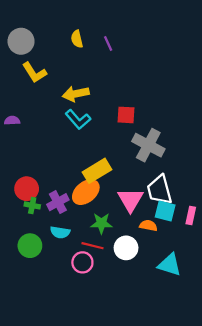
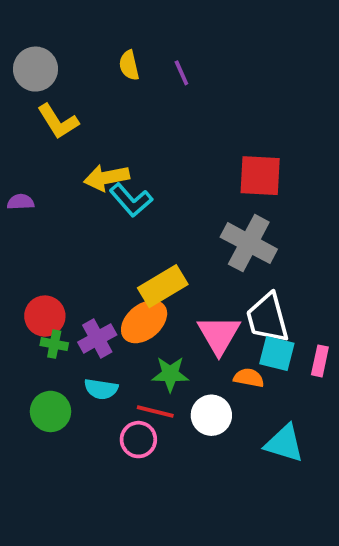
yellow arrow: (76, 94) -> (107, 178), moved
red square: (126, 115) -> (260, 176), moved, size x1.4

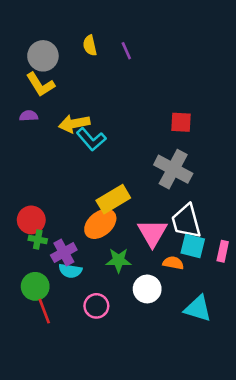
gray circle: (36, 69) -> (43, 56), moved
red square: (260, 176) -> (181, 122), size x0.7
purple semicircle: (21, 202) -> (29, 116), moved
purple cross: (97, 338) -> (64, 253), moved
red line: (155, 411) -> (44, 311), moved, turned 55

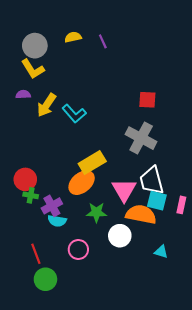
yellow semicircle: (90, 45) -> (73, 37), turned 91
yellow arrow: (74, 124) -> (47, 105), moved, turned -45
orange semicircle: (173, 263) -> (141, 214), size x1.8
green circle: (35, 286) -> (45, 279), moved
cyan triangle: (198, 309) -> (161, 252), size x0.6

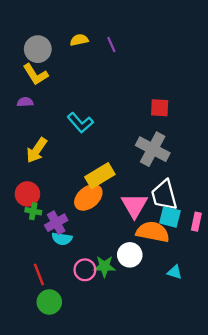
yellow arrow: (47, 105) -> (37, 150), moved
green star: (96, 212) -> (104, 266), moved

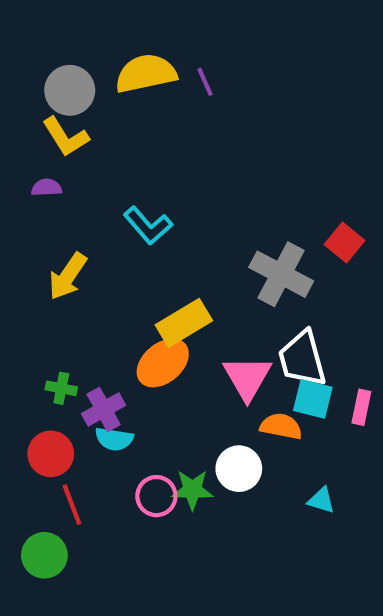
yellow semicircle: (79, 40) -> (146, 73), size x1.8
red square: (160, 108) -> (344, 242), moved, turned 36
red circle: (27, 194) -> (51, 454), moved
orange semicircle: (153, 232) -> (281, 426), size x0.7
green circle: (49, 302) -> (44, 555), moved

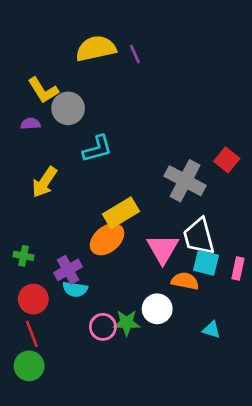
gray circle: (70, 90) -> (68, 108), moved
cyan L-shape: (148, 226) -> (97, 149), turned -64
green cross: (61, 388) -> (24, 256), moved
red line: (72, 505) -> (32, 334), moved

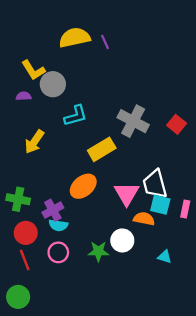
gray cross: (185, 181) -> (133, 121), moved
yellow rectangle: (121, 213) -> (102, 149), moved
green cross: (24, 256) -> (18, 199), size x1.5
pink circle: (103, 327) -> (58, 252), moved
green circle: (29, 366) -> (18, 297), moved

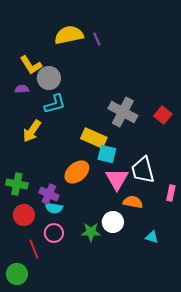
cyan L-shape: (76, 116) -> (55, 104), moved
yellow rectangle: (102, 149) -> (94, 138), turned 55
cyan square: (160, 205) -> (107, 154), moved
purple cross: (53, 210) -> (49, 194), turned -36
red line: (25, 260) -> (34, 249), moved

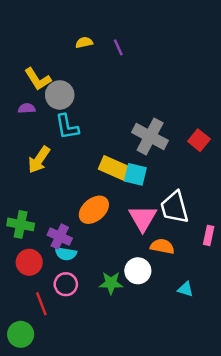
yellow semicircle: (69, 35) -> (84, 42), size x0.5
cyan L-shape: (55, 104) -> (67, 127), turned 95
cyan square: (107, 154) -> (135, 174), moved

